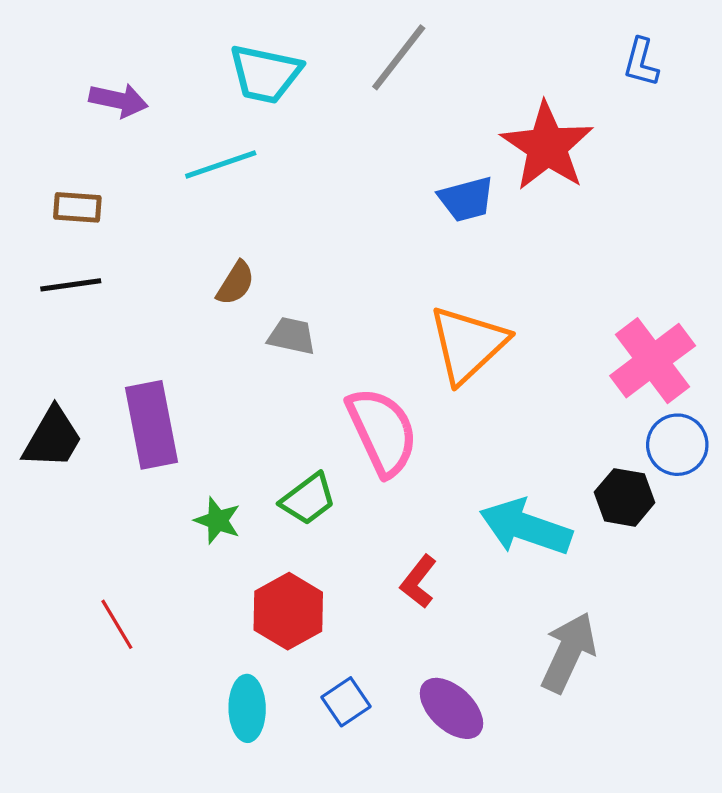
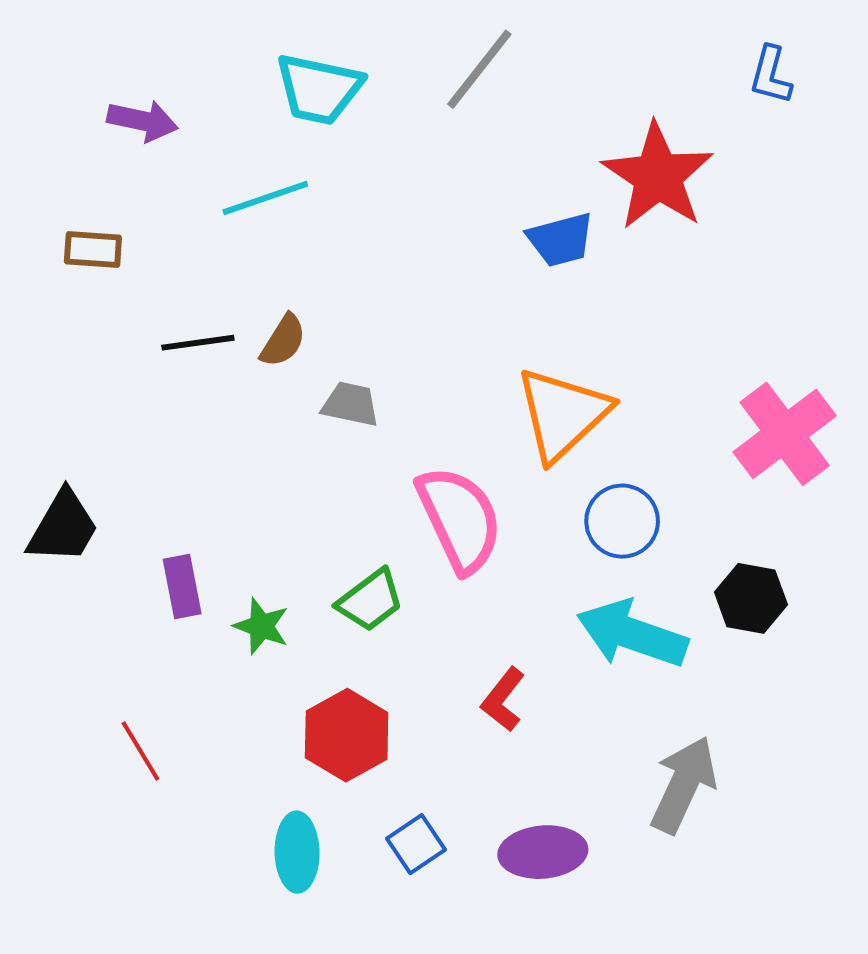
black line: (71, 285) -> (198, 343), moved
purple rectangle: (152, 425) -> (182, 586), moved, size x0.6
blue circle: (677, 445) -> (622, 521), moved
purple ellipse: (451, 708) -> (543, 852), turned -48

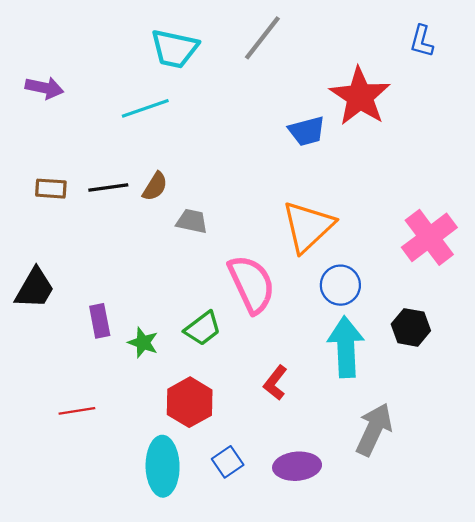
purple arrow: (142, 121) -> (44, 88), moved
brown rectangle: (93, 250) -> (51, 189), moved
cyan arrow: (632, 634) -> (346, 347), turned 68
red line: (140, 751) -> (77, 411), turned -68
cyan ellipse: (297, 852) -> (163, 466), size x1.4

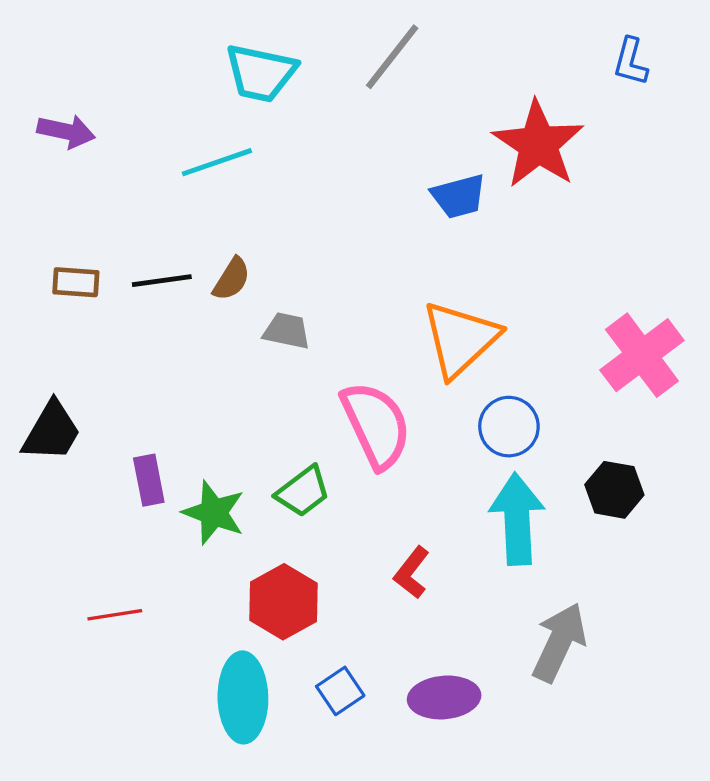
green star: (143, 343) -> (214, 513), size x1.4

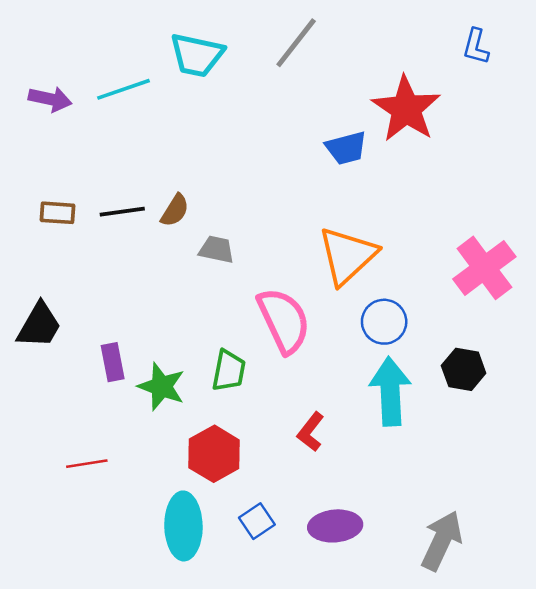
cyan line: (217, 162) -> (124, 89), moved
green trapezoid: (303, 491) -> (229, 371), turned -42
gray arrow: (559, 642) -> (442, 541), moved

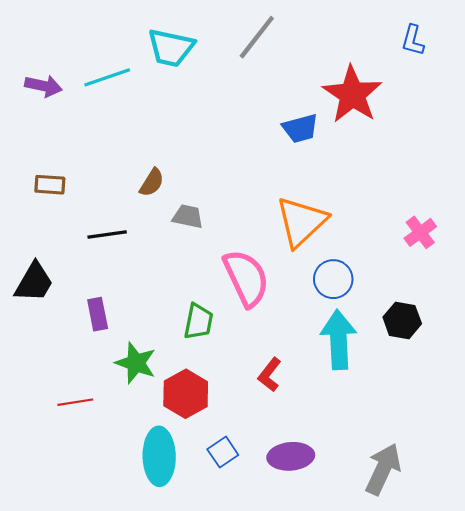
black line: (122, 212) -> (107, 235), moved
pink cross: (484, 268) -> (420, 232), size x0.6
green star: (161, 387) -> (136, 363), moved

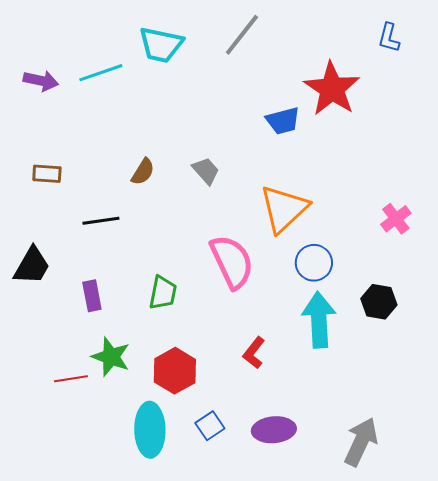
gray trapezoid: (188, 216) -> (206, 171), moved, turned 36
green trapezoid: (198, 322) -> (163, 293), moved
green star: (136, 363) -> (111, 357), moved

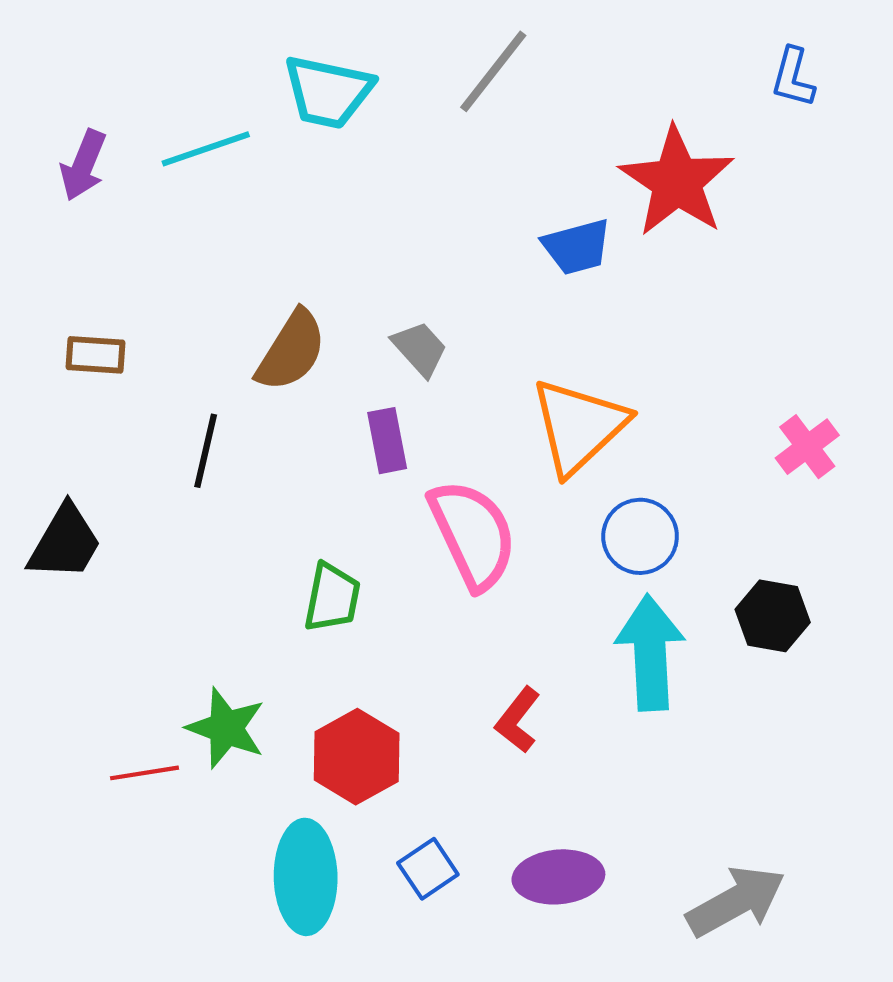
purple arrow: (41, 81) -> (83, 165), turned 100
brown semicircle: (143, 172) -> (291, 351), size x1.5
black line: (101, 221) -> (206, 451), turned -69
purple rectangle: (92, 296) -> (387, 441), moved
gray arrow: (361, 442) -> (736, 901), turned 36

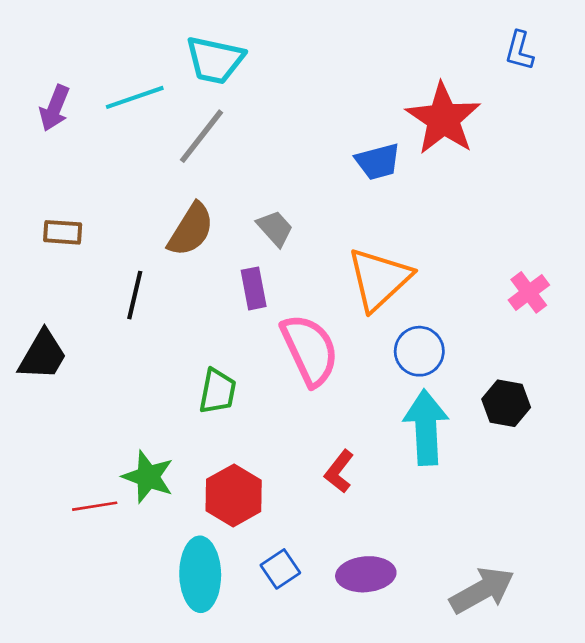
gray line: (493, 71) -> (202, 136), moved

